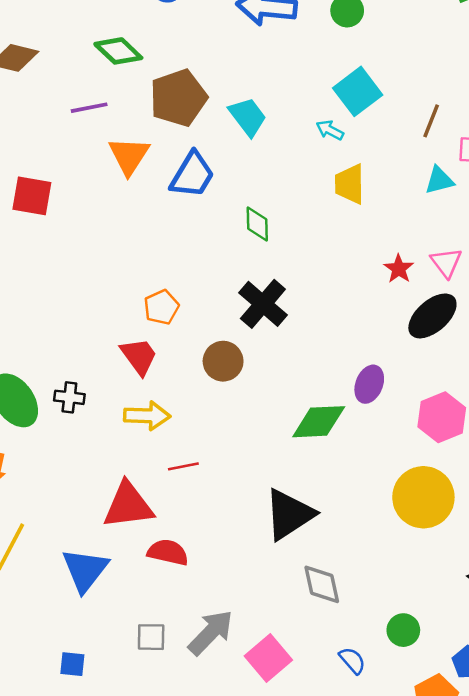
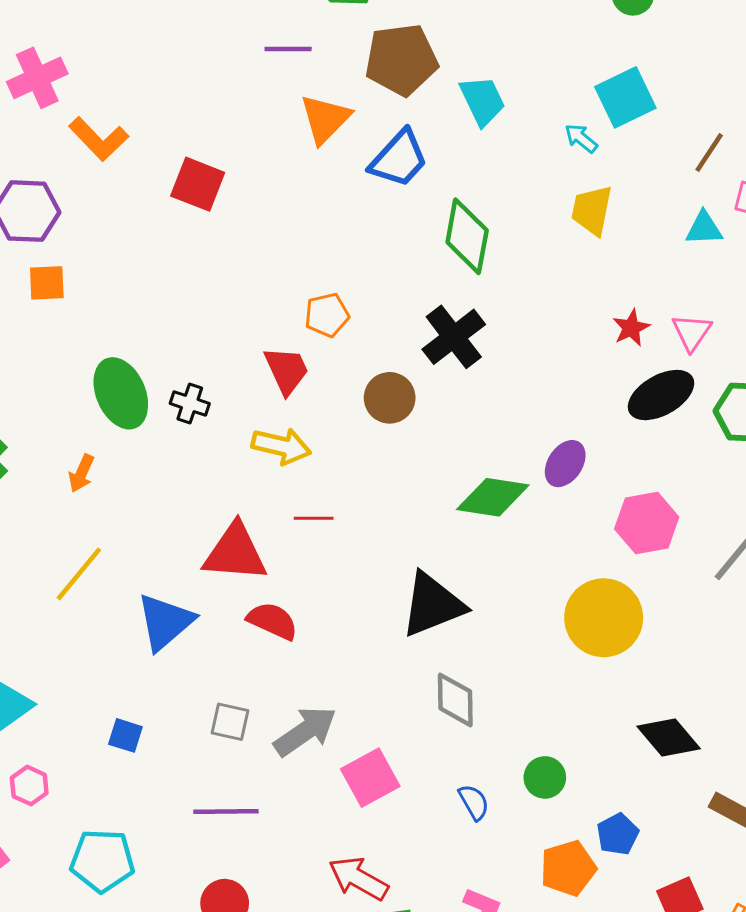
red square: (32, 196) -> (198, 184), moved
green diamond: (257, 224) -> (467, 236), size x1.6

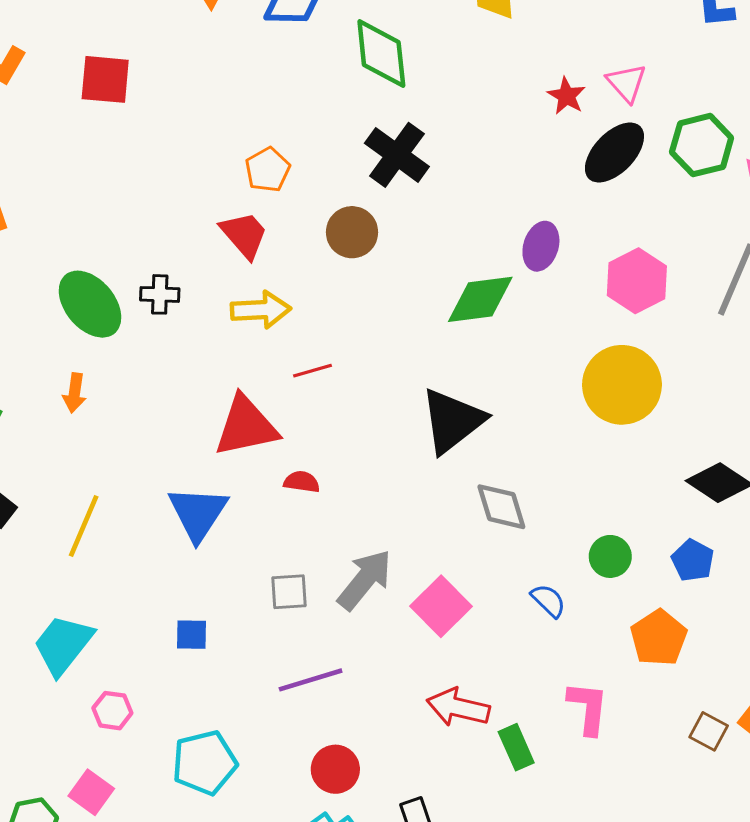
yellow line: (79, 574) -> (84, 526), moved
red semicircle: (272, 621) -> (302, 482), size x0.7
blue pentagon: (618, 834) -> (693, 560), moved

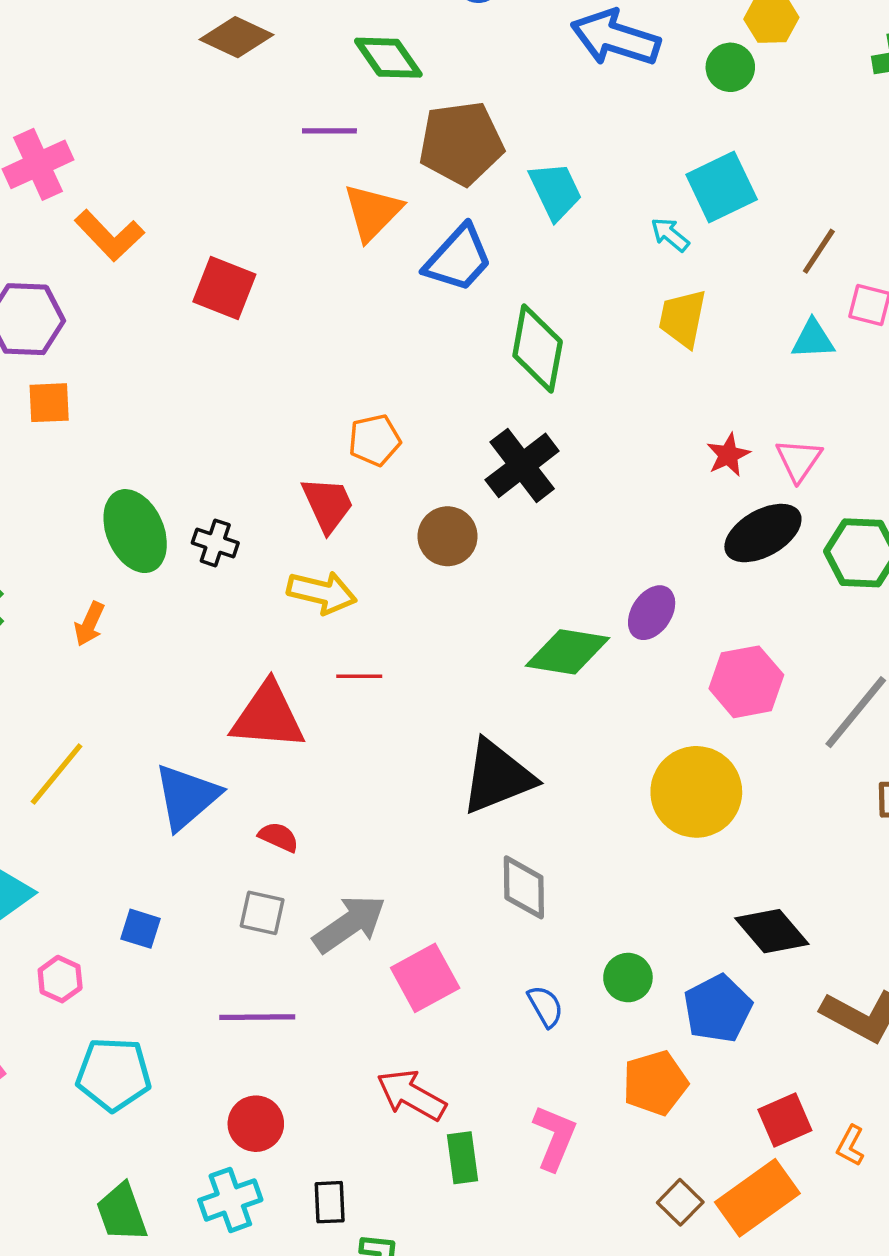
red semicircle: (302, 482) -> (279, 837), moved
blue pentagon: (693, 560) -> (718, 1009), size x1.4
pink hexagon: (112, 711) -> (60, 979), moved

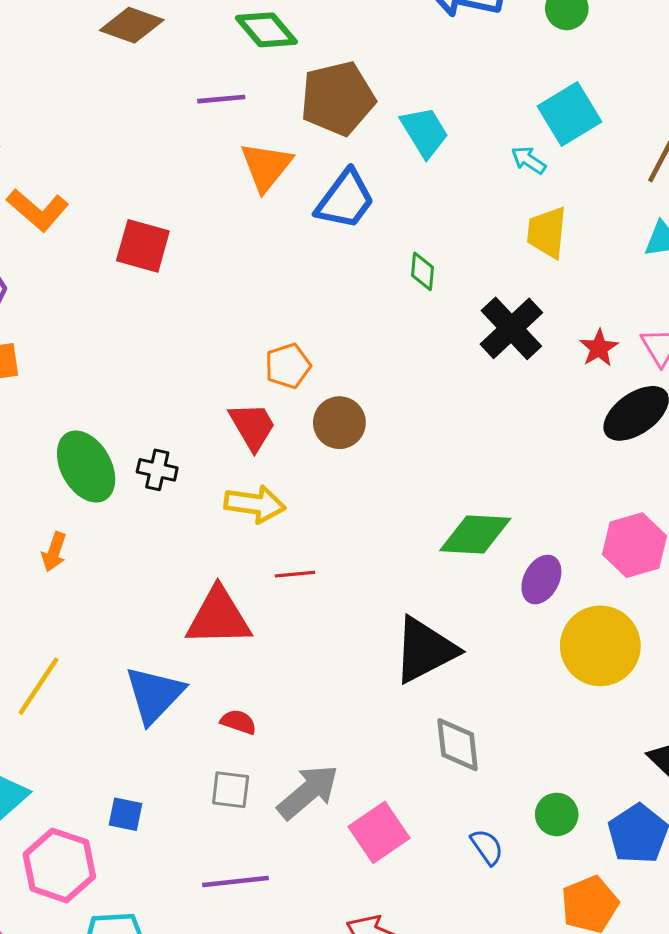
green diamond: (538, 348) -> (423, 271), size x0.5
black cross: (522, 465) -> (511, 328), moved
brown circle: (448, 536) -> (339, 423), moved
purple ellipse: (652, 613) -> (541, 580), moved
pink hexagon: (60, 979) -> (59, 865), size x1.8

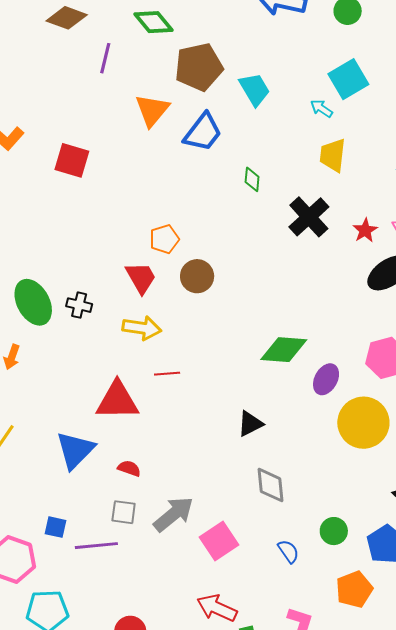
purple line: (221, 99) -> (105, 58), moved, turned -72
black triangle: (425, 650) -> (250, 424), size x0.6
purple line: (236, 882) -> (96, 546), moved

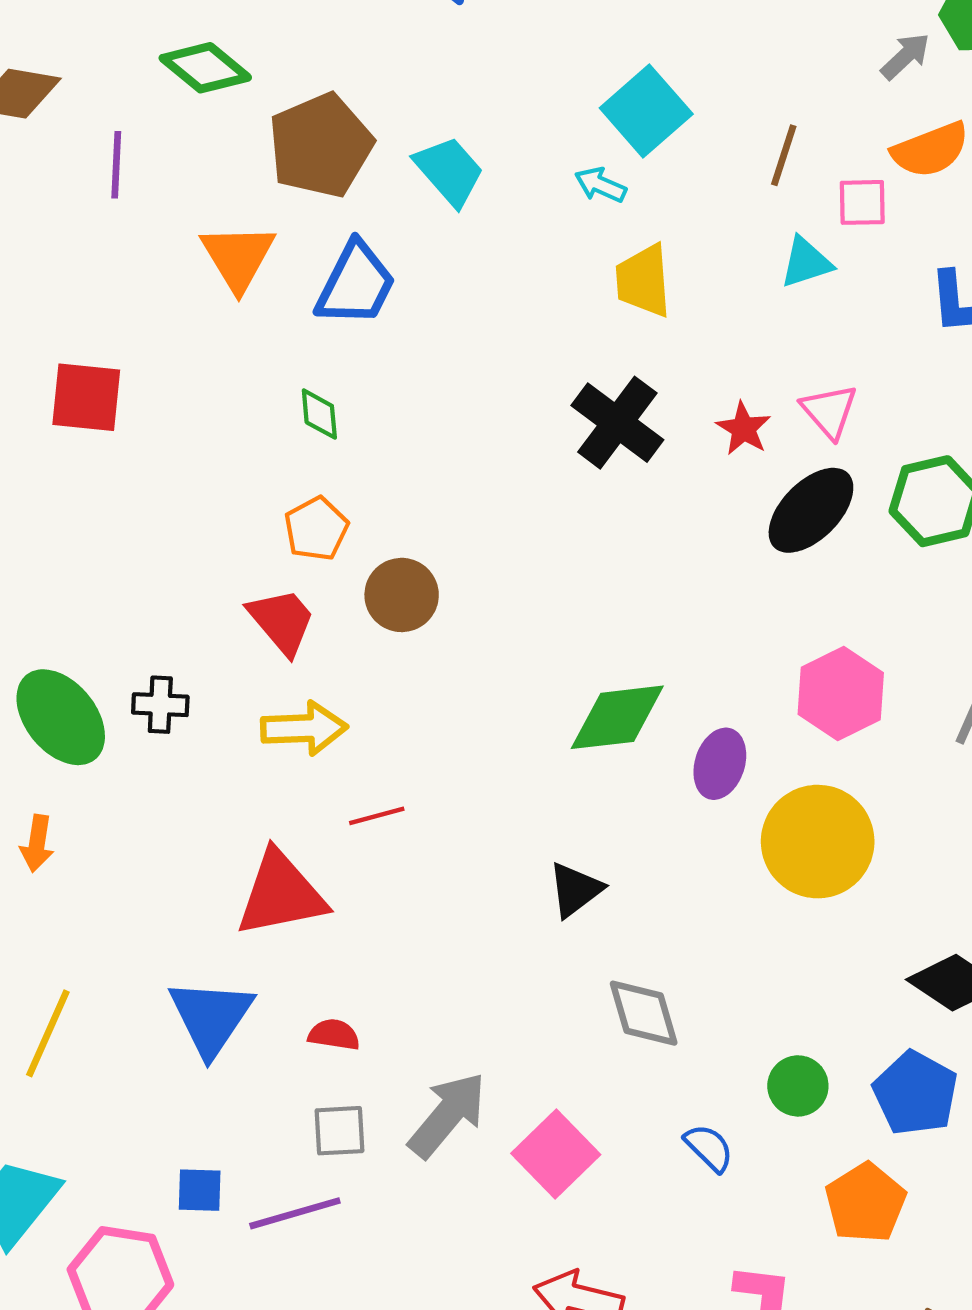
green diamond: (252, 179) -> (319, 414), moved

